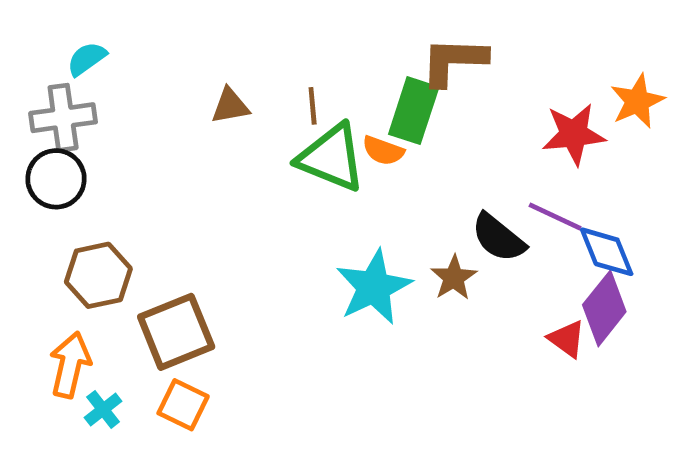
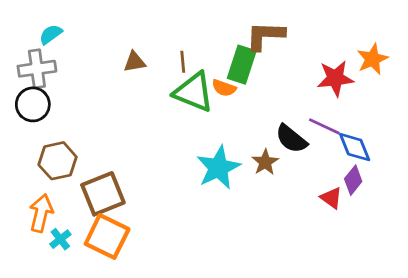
purple diamond: (604, 308) -> (353, 180), size x0.7
orange square: (183, 405) -> (107, 236), size x1.5

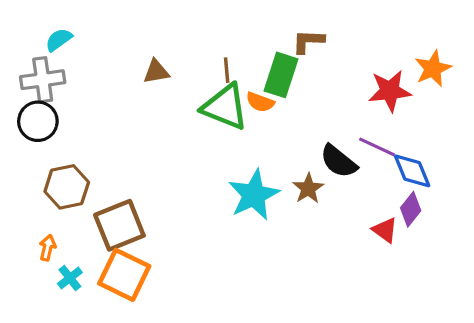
brown L-shape: (265, 36) -> (308, 41), size x0.7
brown line: (183, 62) -> (227, 70), moved
orange arrow: (41, 213) -> (47, 248), size x0.6

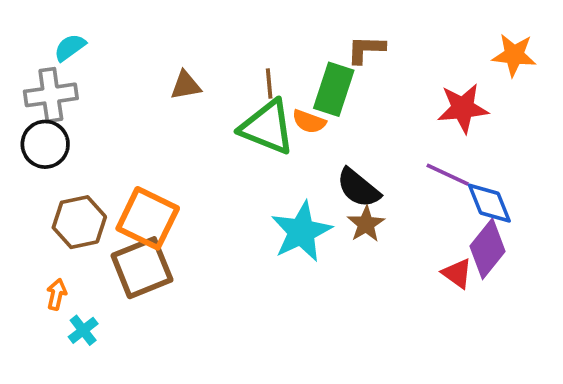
orange star: (433, 69) -> (514, 55), moved, turned 30
black semicircle: (339, 161) -> (358, 188), moved
purple diamond: (411, 209) -> (487, 249), size x1.4
orange square: (124, 275) -> (148, 218), moved

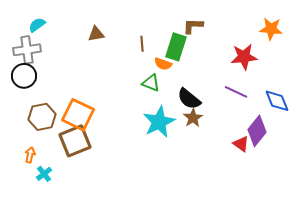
brown triangle: (186, 85) -> (96, 34), moved
green triangle: (267, 127) -> (151, 83), moved, size x0.6
blue diamond: (489, 203) -> (277, 101), moved

